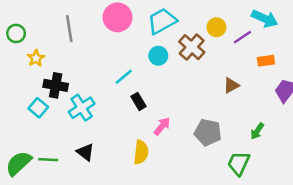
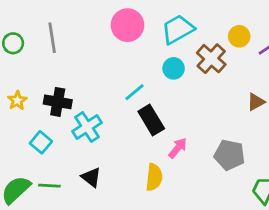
gray line: (69, 28) -> (52, 38), moved
yellow star: (36, 58) -> (17, 100), moved
black rectangle: (139, 101) -> (151, 120), size x1.5
cyan square: (38, 108) -> (41, 142), moved

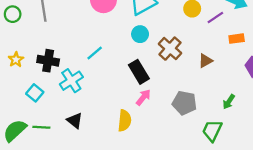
brown cross: (211, 59) -> (170, 49), moved
cyan line: (134, 92) -> (95, 53), moved
black rectangle: (151, 120) -> (139, 72), moved

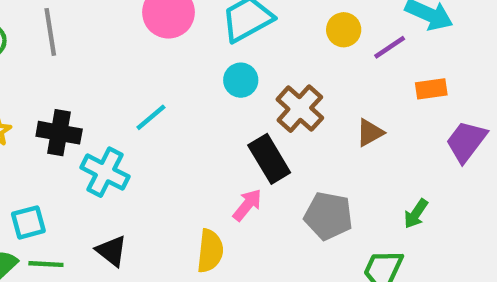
black rectangle: (139, 72) -> (269, 159), moved
cyan cross: (71, 81) -> (105, 172), turned -30
cyan square: (35, 93) -> (28, 222), moved, turned 35

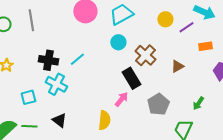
black cross: (59, 133) -> (48, 60), moved
gray pentagon: (328, 216) -> (158, 104), turned 30
cyan square: (28, 222) -> (28, 97), moved

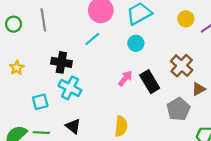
brown cross: (145, 55) -> (182, 66), moved
cyan line: (77, 59) -> (92, 39), moved
brown triangle: (177, 66) -> (199, 89), moved
pink arrow: (121, 99) -> (125, 78), moved

